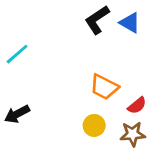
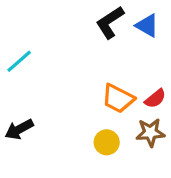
red semicircle: (137, 105) -> (155, 99), moved
brown star: (133, 134) -> (150, 133), moved

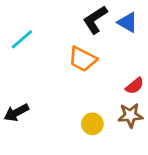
cyan line: (19, 61) -> (22, 39), moved
orange trapezoid: (118, 99) -> (83, 59), moved

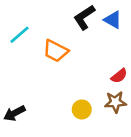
orange trapezoid: (83, 59) -> (56, 51), moved
black arrow: (16, 113) -> (14, 113), moved

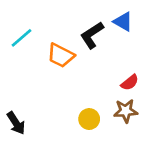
black L-shape: (84, 17) -> (92, 35), moved
black arrow: (14, 113) -> (16, 123), turned -95

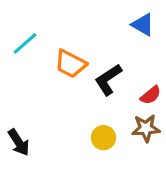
black L-shape: (92, 35) -> (108, 80), moved

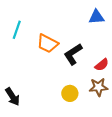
blue triangle: (143, 25) -> (96, 17), turned -35
cyan line: (25, 43) -> (17, 30), turned -30

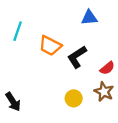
blue triangle: (96, 17) -> (89, 18), moved
brown star: (99, 87) -> (104, 92), turned 30

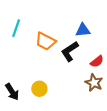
blue triangle: (89, 18) -> (83, 30), moved
yellow circle: (74, 98) -> (39, 89), moved

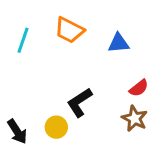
orange trapezoid: (45, 41) -> (69, 30), moved
black L-shape: (70, 51) -> (79, 103), moved

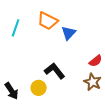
blue triangle: (119, 43) -> (69, 33), moved, turned -42
black L-shape: (79, 103) -> (55, 71), turned 85

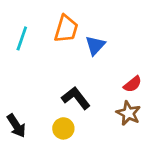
orange trapezoid: (48, 21) -> (66, 29), turned -100
yellow circle: (39, 88) -> (63, 128), moved

